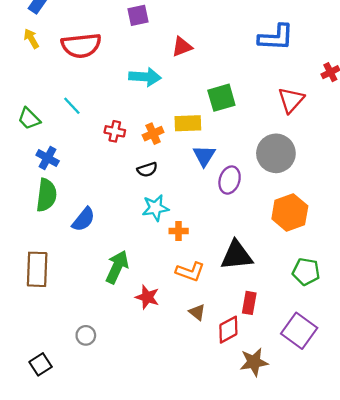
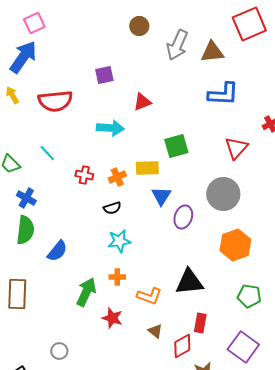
orange cross: (179, 231) -> (117, 277), moved

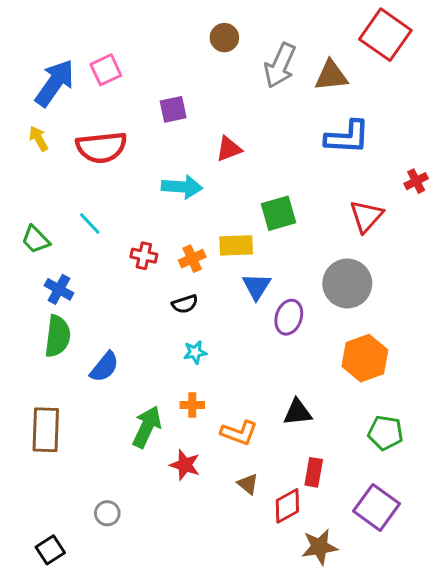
pink square: (34, 23) -> (106, 70), moved
red square: (249, 24) -> (385, 35), turned -32
cyan star: (119, 241) -> (195, 352), size x0.7
black triangle: (189, 282) -> (298, 412), size x0.7

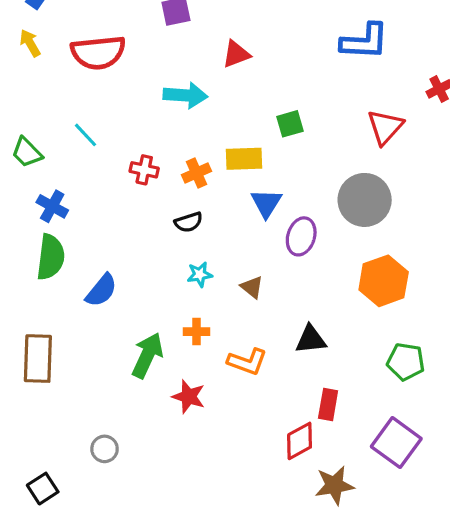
green square: (279, 213) -> (290, 124), size x0.7
brown triangle: (248, 484) -> (252, 287), moved

